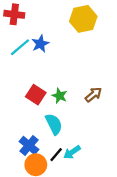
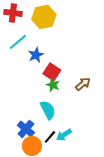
yellow hexagon: (83, 19) -> (44, 17), moved
blue star: (40, 44) -> (36, 55), moved
red square: (36, 95) -> (52, 72), moved

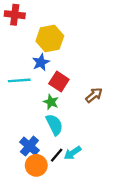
yellow hexagon: (44, 17) -> (50, 39), moved
cyan line: (18, 42) -> (19, 80), moved, turned 36
green star: (53, 85) -> (51, 102), moved

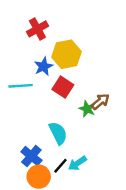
red cross: (15, 15) -> (37, 29), moved, turned -36
yellow hexagon: (50, 39) -> (67, 54), moved
green star: (51, 102) -> (87, 109), moved

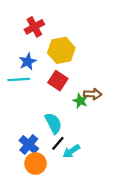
blue star: (44, 66) -> (28, 62), moved
brown arrow: (100, 102) -> (93, 94), turned 42
black line: (60, 166) -> (58, 143), moved

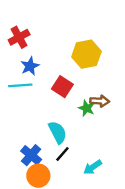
red cross: (34, 27) -> (19, 37), moved
yellow hexagon: (61, 50) -> (86, 54), moved
cyan arrow: (71, 151) -> (92, 167), moved

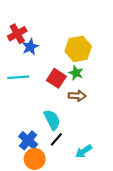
blue star: (30, 66) -> (30, 47), moved
brown arrow: (100, 101) -> (77, 96), moved
green star: (86, 108) -> (76, 73), moved

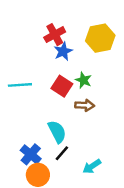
red cross: (17, 34) -> (55, 35), moved
blue star: (30, 47) -> (63, 51), moved
yellow hexagon: (78, 49) -> (100, 38), moved

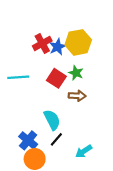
red cross: (55, 35) -> (42, 43), moved
yellow hexagon: (100, 38) -> (78, 42), moved

